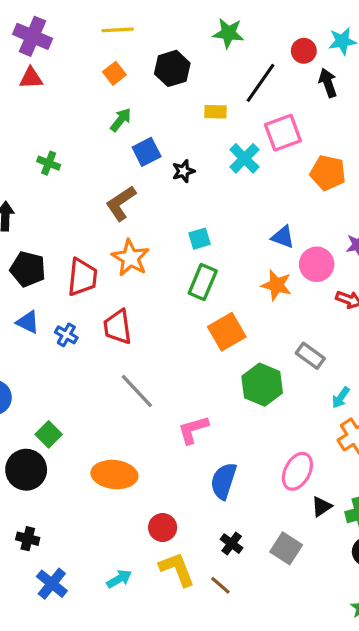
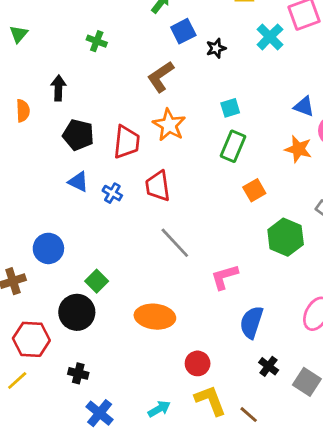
orange square: (227, 332) -> (254, 190), size x0.7
black cross: (232, 544) -> (269, 366), moved

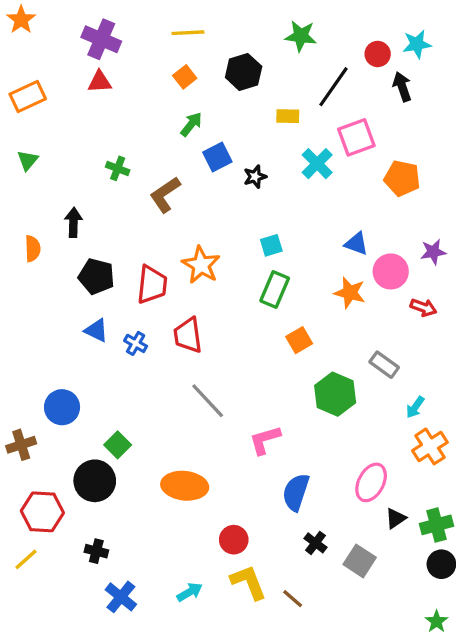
brown L-shape: (161, 77) -> (165, 195), moved

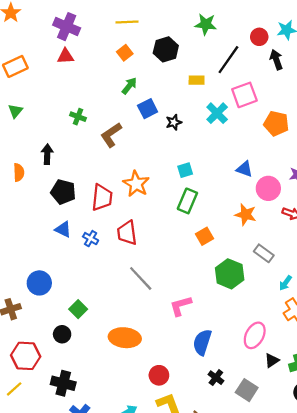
orange star: (350, 293) -> (246, 215), moved
black circle: (95, 481) -> (62, 334), size x0.6
black cross: (96, 551) -> (63, 383), size x1.5

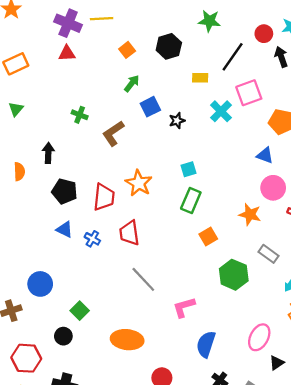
yellow line: (127, 22) -> (102, 19), moved
blue triangle: (244, 169) -> (265, 155), moved

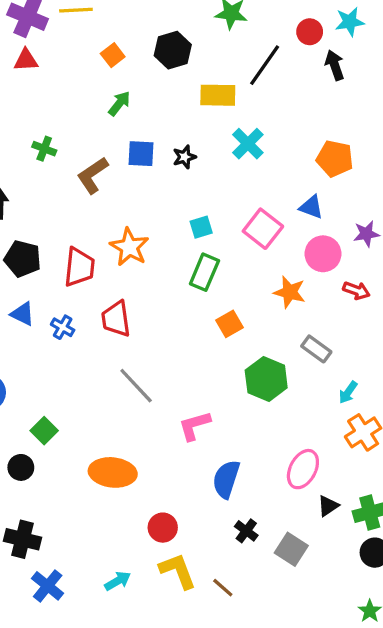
yellow rectangle: (200, 78) -> (218, 95), size x1.5
pink square: (249, 93) -> (263, 229), moved, turned -32
blue square: (150, 107) -> (141, 154), moved, turned 30

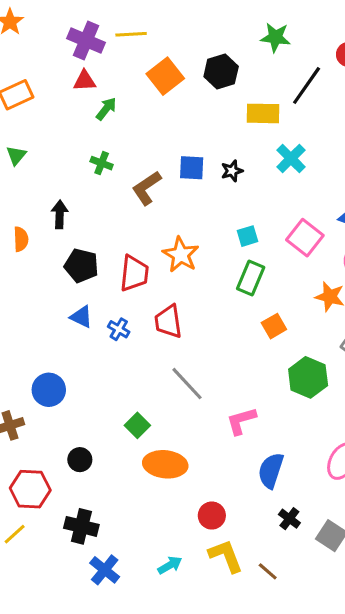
orange square: (113, 55) -> (165, 76), size x1.6
green arrow: (119, 104) -> (106, 109), moved
green square: (44, 431) -> (137, 425), moved

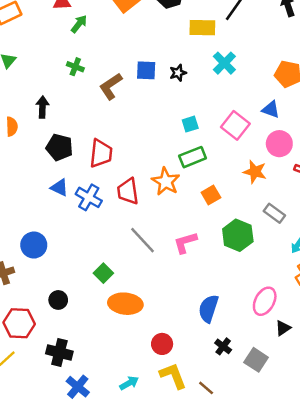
orange star: (181, 255) -> (166, 182), moved
green rectangle: (251, 278) -> (193, 157), turned 45
blue cross: (119, 329) -> (89, 197), size x1.5
pink L-shape: (241, 421) -> (185, 243), moved

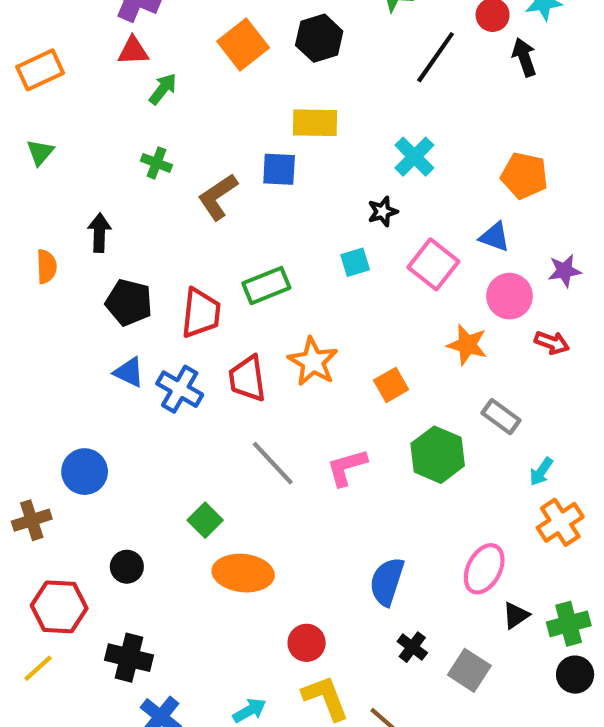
yellow rectangle: (202, 28) -> (315, 123), moved
black star: (178, 73) -> (383, 212), moved
green rectangle: (193, 157) -> (266, 286), moved

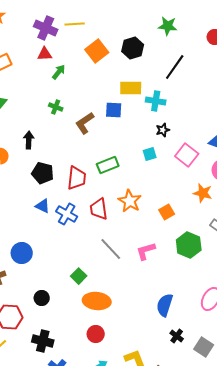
black line: (436, 57) -> (175, 67), moved
cyan cross: (414, 157) -> (156, 101), moved, turned -36
red circle: (307, 643) -> (96, 334), moved

